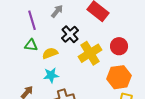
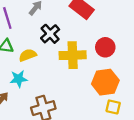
yellow cross: (90, 53) -> (73, 55), turned 30
cyan star: (51, 75) -> (19, 79), moved

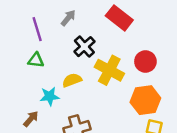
yellow semicircle: (28, 55) -> (72, 80), moved
yellow cross: (73, 55) -> (109, 70), turned 30

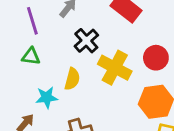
yellow semicircle: (72, 80) -> (72, 79), turned 126

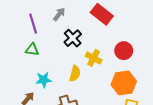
yellow cross: (115, 68) -> (94, 58), size x0.7
yellow semicircle: (72, 79) -> (75, 74), moved

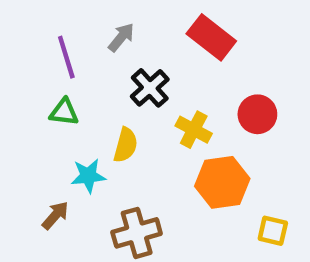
yellow semicircle: (75, 74) -> (126, 145), moved
orange hexagon: (124, 83) -> (222, 182), moved

